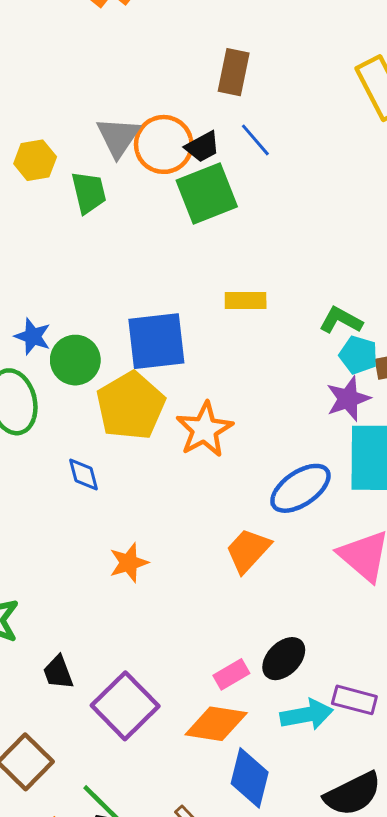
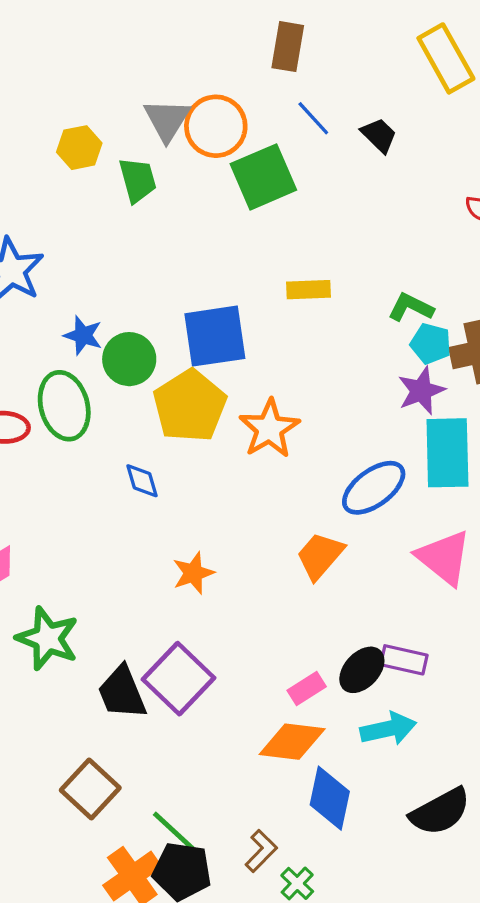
black trapezoid: (202, 147) -> (379, 135), moved, turned -105
black trapezoid: (58, 672) -> (122, 692), size x1.5
purple rectangle: (354, 700) -> (404, 660), moved
purple square: (125, 706) -> (178, 679), moved

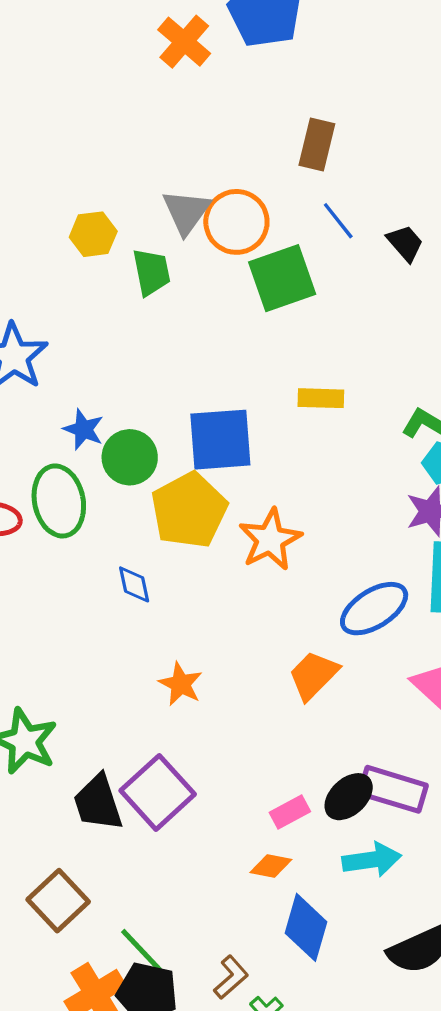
orange star: (193, 573) -> (181, 684), turned -30
purple rectangle: (404, 660) -> (393, 789), size x1.4
orange diamond: (292, 742) -> (271, 866), size x0.6

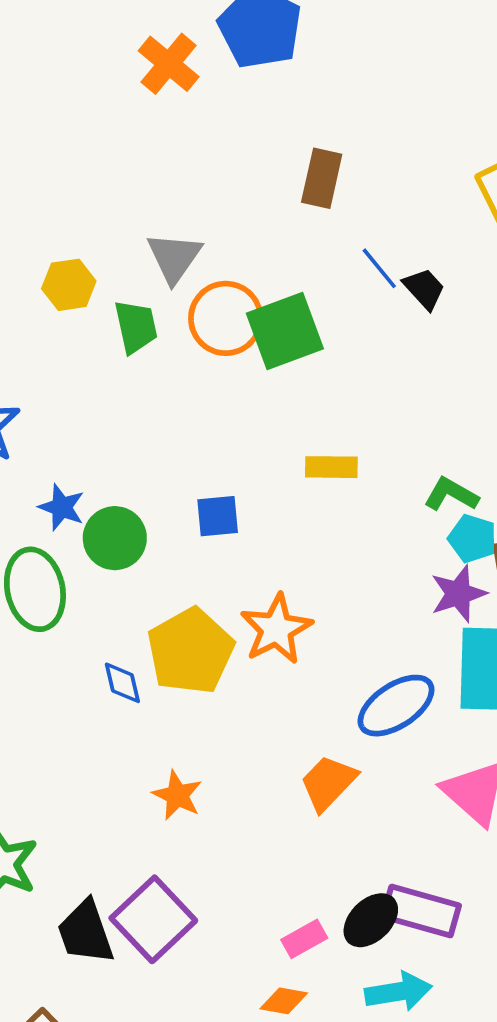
blue line: (338, 221) -> (379, 268), moved
orange circle: (236, 222) -> (226, 318), moved
blue square: (220, 440) -> (218, 516), size x0.6
yellow pentagon: (189, 510) -> (190, 651), moved

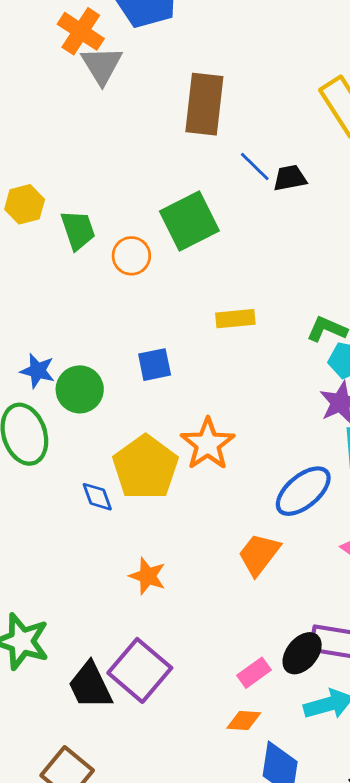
brown rectangle: (322, 178) -> (204, 104), size x1.4
gray triangle: (174, 257) -> (102, 65), moved
black trapezoid: (424, 289) -> (290, 178), turned -52
orange circle: (226, 318) -> (131, 256), moved, size x0.7

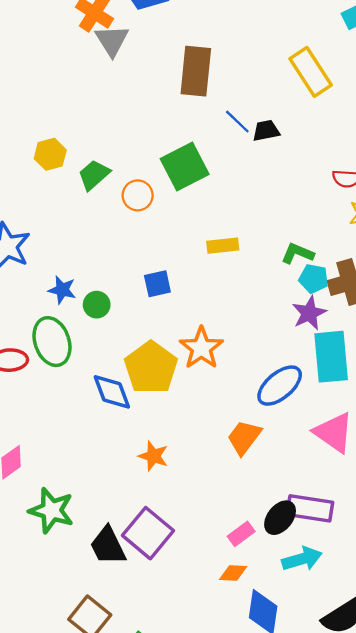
green trapezoid: (78, 230) -> (94, 175), turned -112
green circle: (80, 389) -> (97, 305), size x0.7
blue diamond: (97, 497) -> (112, 392), size x1.5

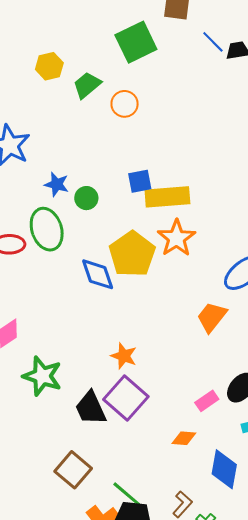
green square: (185, 167) -> (136, 42), moved
yellow rectangle: (223, 246) -> (167, 197), moved, size x1.6
orange star: (153, 456) -> (124, 356), moved
orange diamond: (233, 573) -> (184, 438), moved

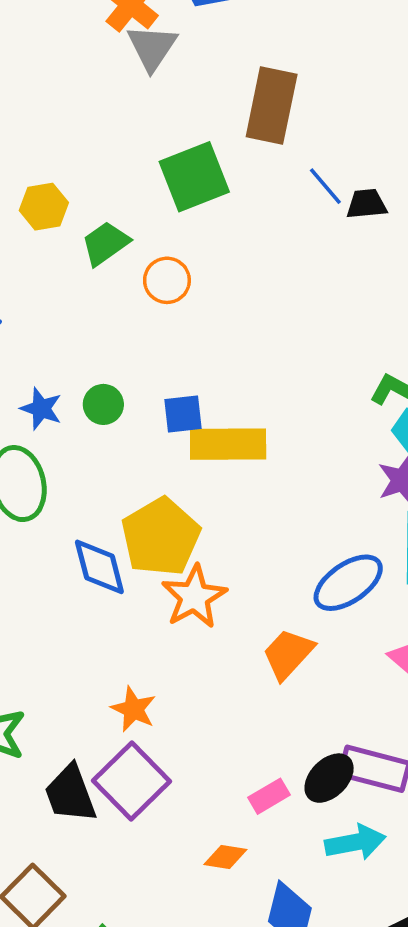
green circle: (86, 198) -> (103, 404), moved
orange star: (176, 238) -> (194, 597), moved

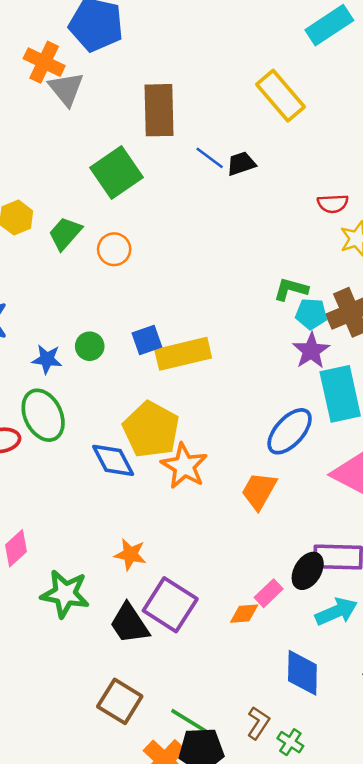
orange star: (133, 709) -> (130, 554), moved
orange diamond: (225, 857) -> (244, 614), moved

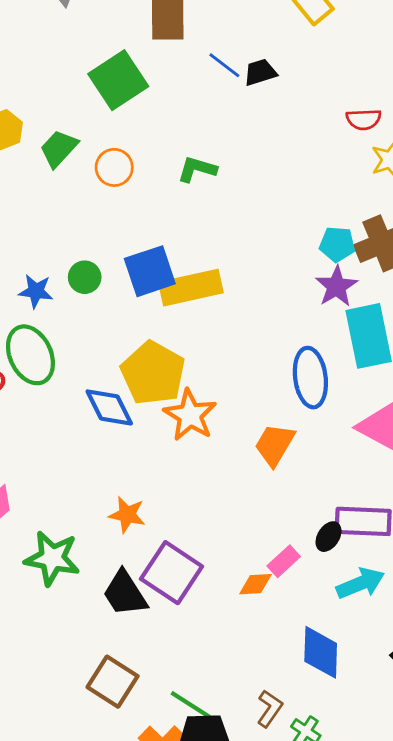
green L-shape: (291, 289) -> (197, 169), moved
blue square: (147, 340) -> (150, 271), size x1.5
blue ellipse: (290, 431) -> (310, 378), turned -51
black ellipse: (308, 571) -> (329, 537), size x0.7

